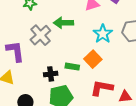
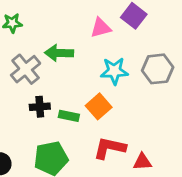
cyan star: (103, 34) -> (114, 71), turned 30
black cross: (51, 74) -> (40, 107), moved

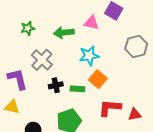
pink triangle: (101, 28) -> (91, 23), turned 35
green arrow: (59, 53) -> (64, 33), moved
cyan star: (114, 71) -> (89, 56), moved

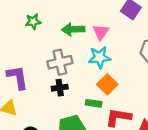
pink triangle: (91, 23) -> (101, 32), moved, turned 49
gray cross: (42, 60) -> (60, 62), moved, turned 30
green rectangle: (77, 89) -> (94, 103), moved

